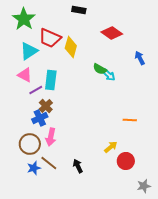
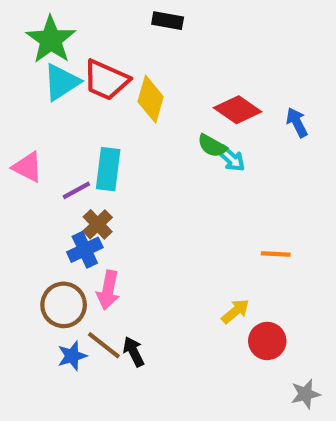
red diamond: (112, 33) -> (238, 110), moved
cyan triangle: (29, 51) -> (61, 82), moved
pink triangle: (25, 75) -> (28, 167), moved
black arrow: (78, 166) -> (134, 352), moved

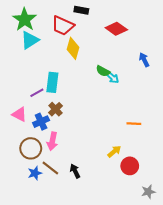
red trapezoid: (106, 80) -> (63, 26), moved
red diamond: (238, 110) -> (116, 29), moved
pink triangle: (28, 167) -> (19, 114), moved
brown cross: (98, 224) -> (55, 109), moved
black arrow: (134, 352) -> (75, 171), moved

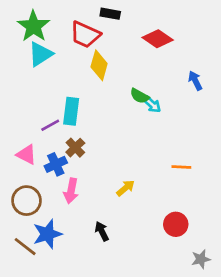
brown circle: (31, 148) -> (26, 201), moved
yellow arrow: (114, 151) -> (126, 188), moved
brown line: (50, 168) -> (25, 247), moved
blue star: (35, 173) -> (47, 234), size x1.5

